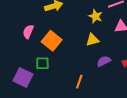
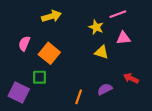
yellow triangle: (93, 40) -> (102, 52), moved, turned 32
purple semicircle: (104, 61) -> (105, 89), moved

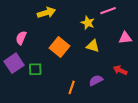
pink triangle: (123, 38) -> (125, 38), moved
orange square: (49, 53) -> (60, 47), moved
purple square: (19, 92) -> (14, 63), moved, turned 30

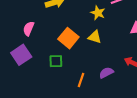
yellow triangle: (93, 46) -> (95, 37), moved
green square: (35, 69) -> (56, 61), moved

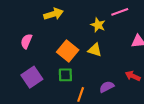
purple square: (21, 55) -> (32, 77), moved
green square: (56, 61) -> (65, 75), moved

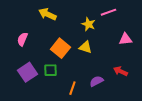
yellow arrow: (54, 14) -> (47, 14), turned -138
green square: (65, 75) -> (50, 70), moved

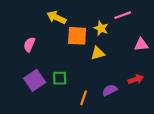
yellow triangle: (85, 47) -> (98, 53), turned -32
orange square: (60, 48) -> (77, 36), moved, turned -36
red arrow: (120, 71) -> (136, 79), turned 136

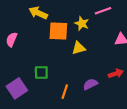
purple square: (35, 80) -> (17, 88), moved

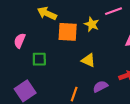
yellow triangle: (79, 48) -> (88, 60), moved, turned 40
green square: (41, 72) -> (39, 59), moved

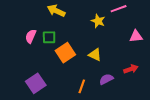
orange square: (68, 32) -> (65, 53), moved, turned -36
green square: (39, 59) -> (49, 37), moved

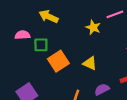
pink semicircle: (31, 36) -> (22, 35), moved, turned 64

